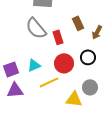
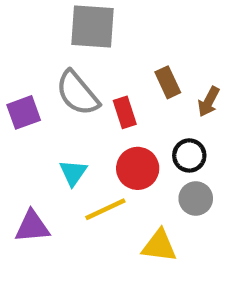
cyan triangle: (34, 65) -> (73, 173), turned -32
purple square: (11, 69) -> (24, 112), moved
gray circle: (90, 87) -> (196, 198), moved

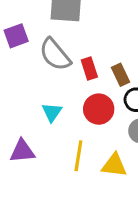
brown rectangle: (168, 82) -> (120, 75), moved
purple square: (24, 112) -> (16, 36), moved
yellow line: (105, 209) -> (78, 156), moved, turned -56

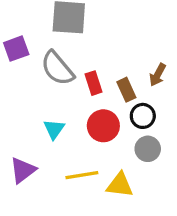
purple triangle: (22, 151) -> (23, 170), turned -32
yellow line: (78, 156) -> (82, 175), turned 72

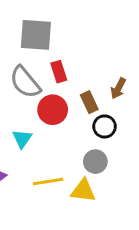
red rectangle: (93, 83) -> (59, 72), moved
red circle: (103, 126) -> (53, 110), moved
gray circle: (148, 149) -> (95, 162), moved

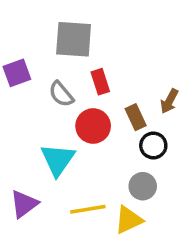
gray semicircle: (25, 82) -> (61, 94), size x0.7
cyan triangle: (22, 139) -> (58, 160), size x1.5
yellow triangle: (83, 191) -> (129, 220), turned -32

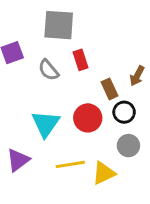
red circle: (93, 126) -> (88, 118), moved
gray circle: (143, 186) -> (128, 146), moved

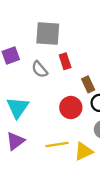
cyan triangle: (46, 124) -> (18, 107), moved

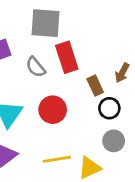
red rectangle: (65, 61) -> (67, 57), size x1.5
red circle: (71, 107) -> (53, 110), moved

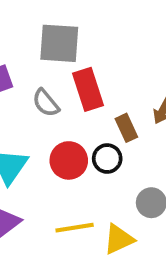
black circle: (109, 108) -> (107, 159), moved

